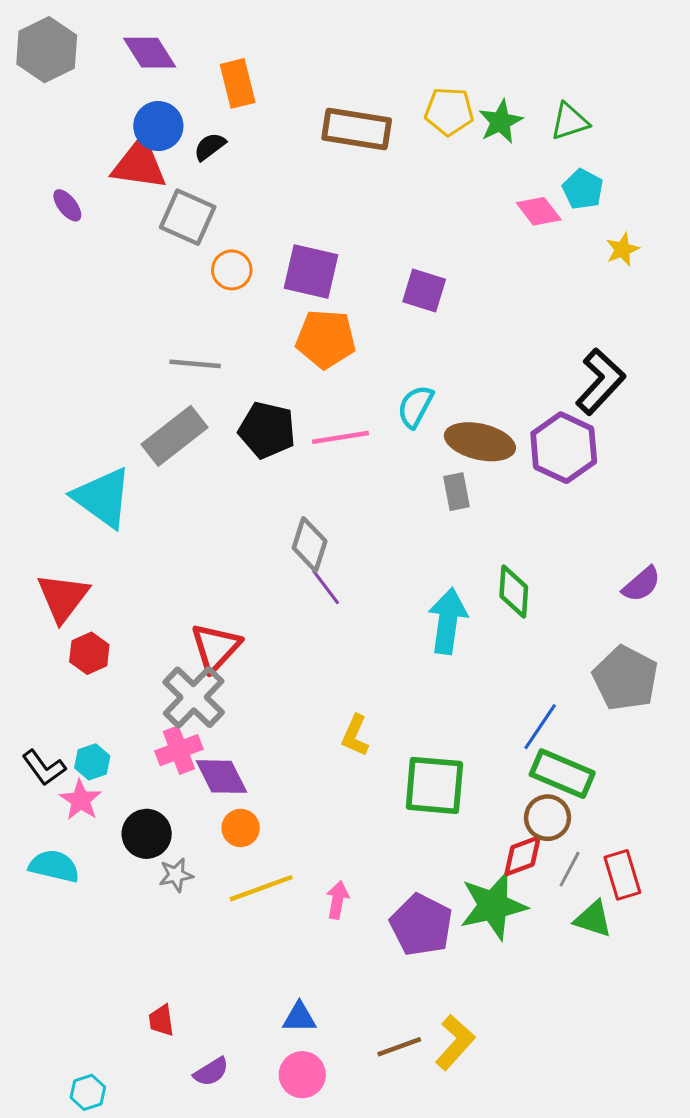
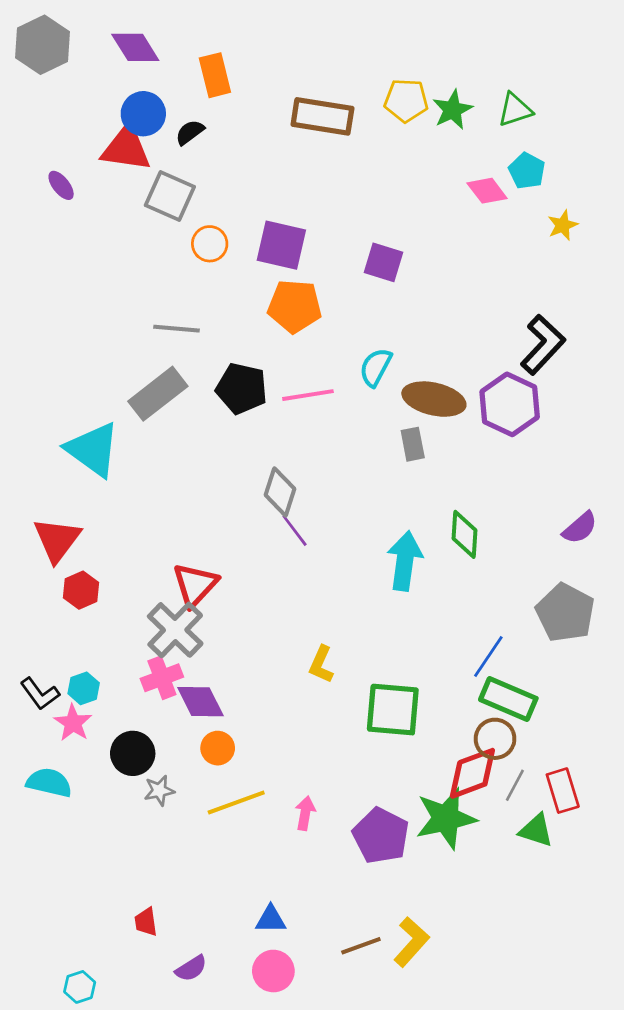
red diamond: (523, 856) -> (472, 773), size x1.4

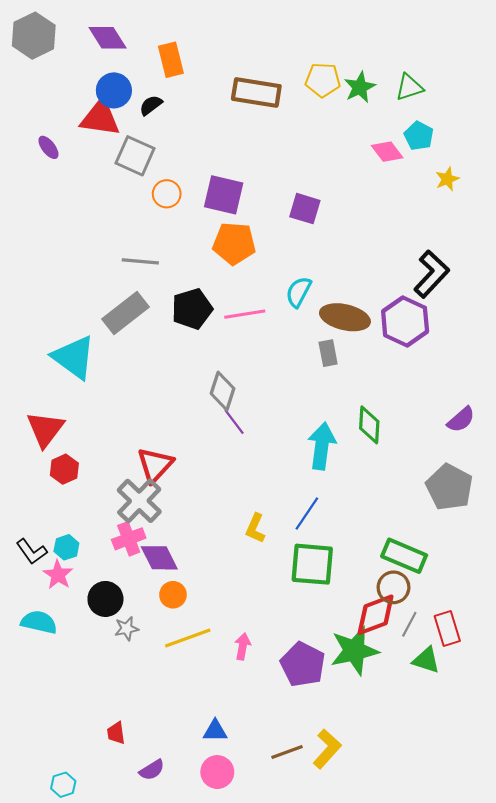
black pentagon: (242, 388) -> (192, 309), turned -30
blue line: (488, 657) -> (307, 514), moved

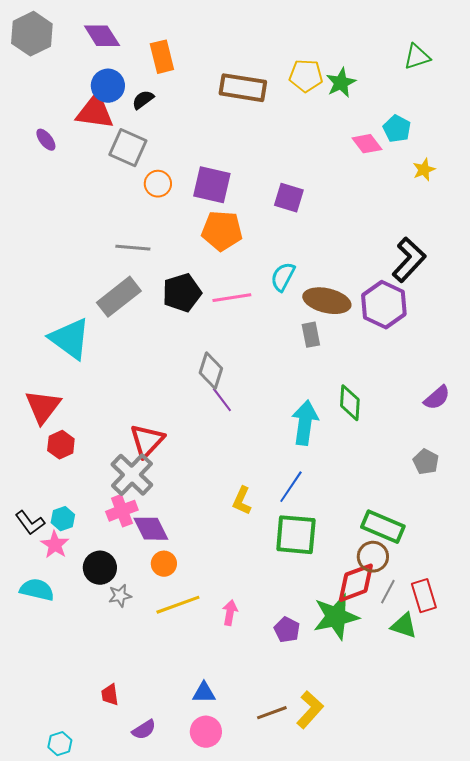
green triangle: (409, 87) -> (417, 57), moved
gray pentagon: (449, 487) -> (426, 462), size x0.6
purple pentagon: (303, 664) -> (287, 630), size x0.6

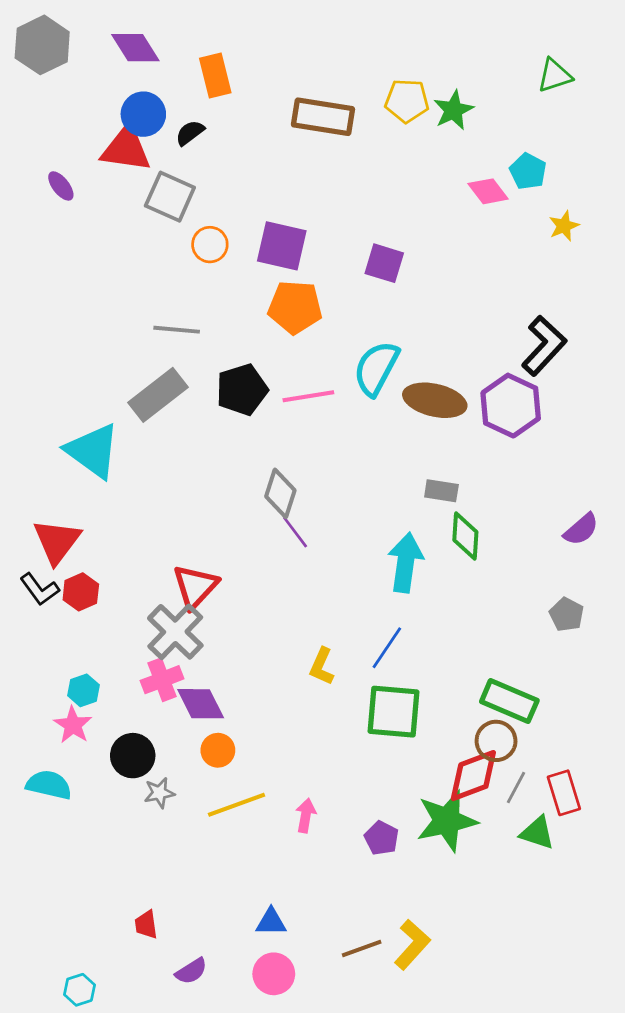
cyan semicircle: (283, 277) -> (376, 368), size x1.4
gray rectangle: (311, 335) -> (441, 491), moved, turned -70
black L-shape: (30, 523) -> (40, 589), moved

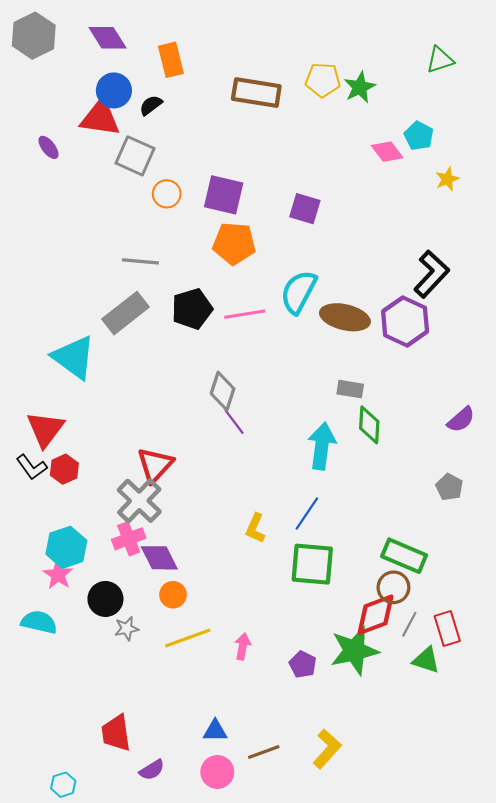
cyan hexagon: (83, 690) -> (66, 547), size x1.6
red trapezoid: (146, 925) -> (116, 733), size x1.6
brown line: (362, 949) -> (264, 752), moved

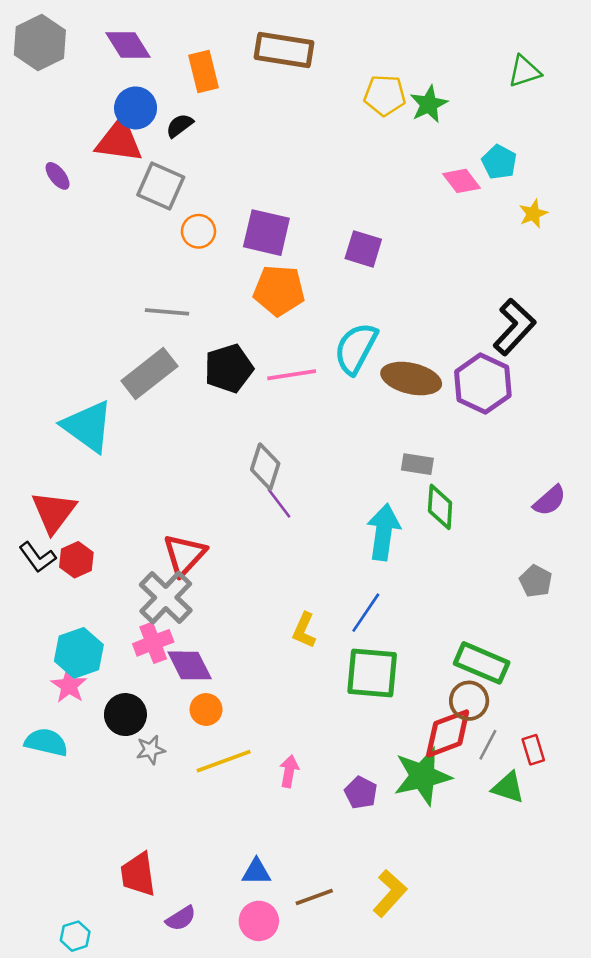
brown rectangle: (256, 93) -> (284, 50), moved
red rectangle: (447, 628) -> (533, 750), size x0.7

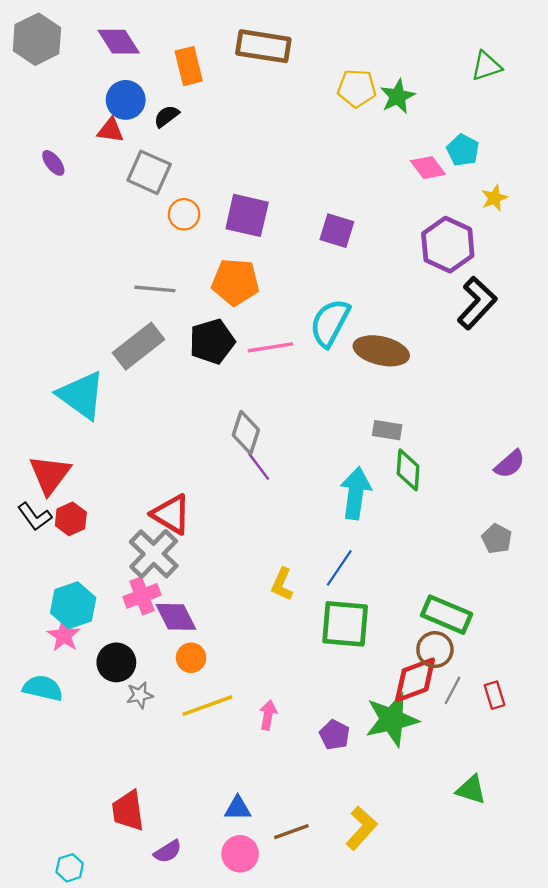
red triangle: (119, 141) -> (111, 130), size x0.6
orange pentagon: (279, 290) -> (235, 282), moved
purple hexagon: (483, 384) -> (448, 245), moved
red triangle: (185, 555) -> (171, 514), turned -42
green triangle: (508, 788) -> (471, 790), moved

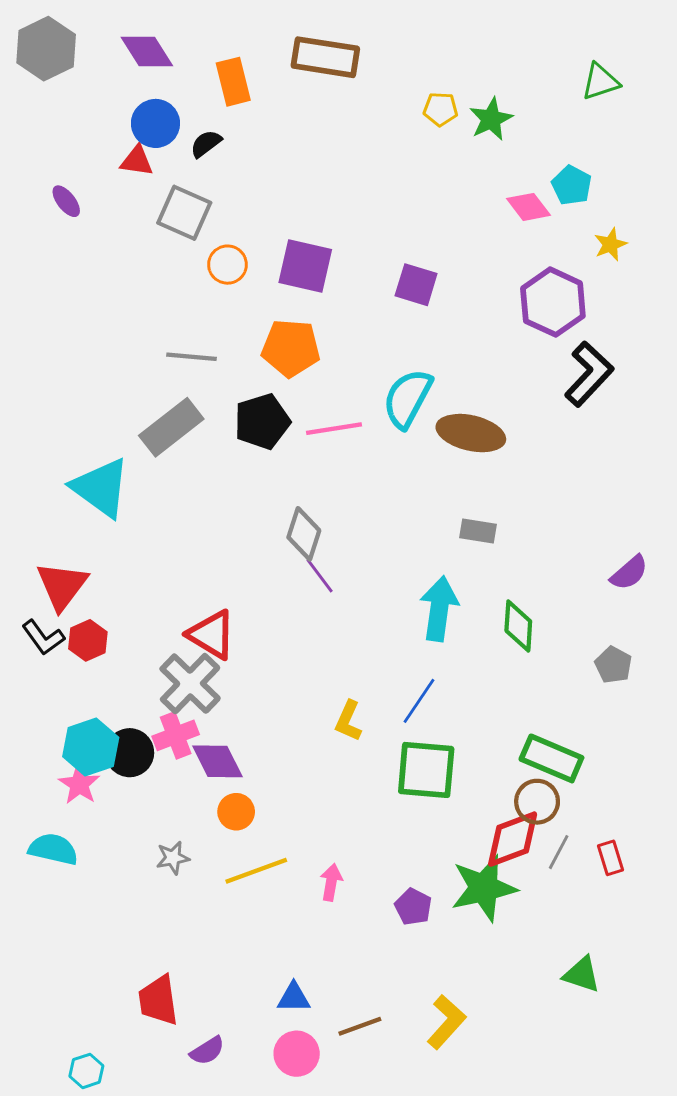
yellow pentagon: (357, 88) -> (441, 109), size x0.7
green diamond: (408, 470) -> (518, 626), moved
black circle: (116, 662) -> (130, 753), moved

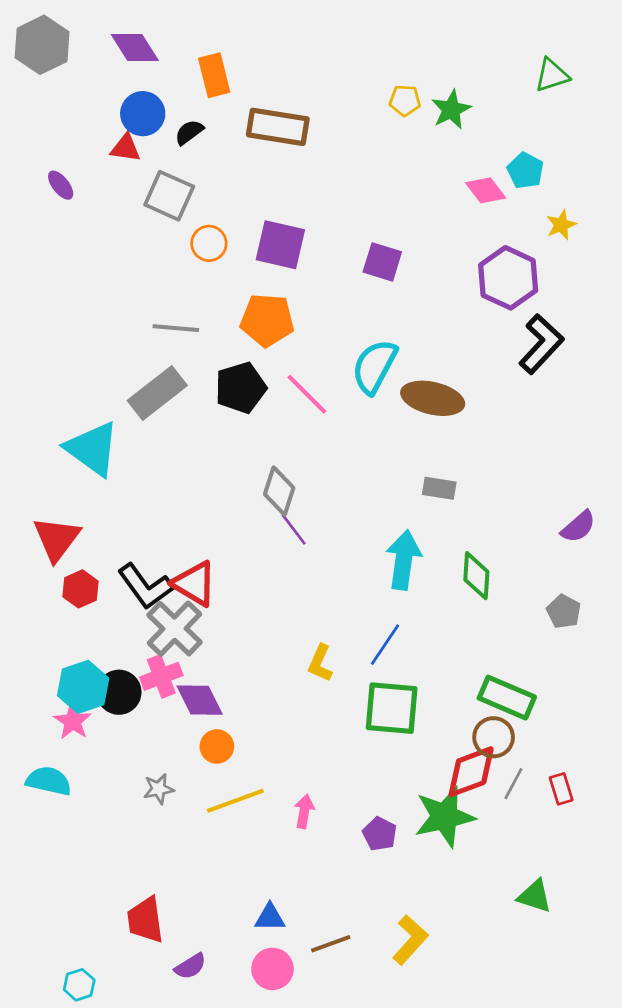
brown rectangle: (325, 57) -> (278, 127), moved
pink line: (334, 429) -> (307, 394), turned 54
black L-shape: (43, 638) -> (145, 586), moved, size x1.4

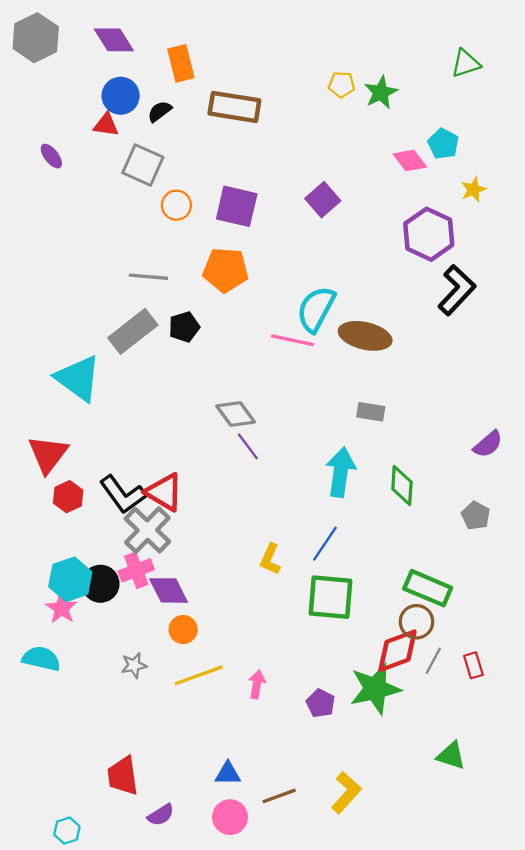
purple square: (382, 262) -> (323, 200), moved, turned 32
black pentagon: (241, 388) -> (184, 327), moved, size x0.7
pink line: (307, 394) -> (293, 340), moved, turned -33
gray diamond: (279, 491) -> (236, 414), turned -54

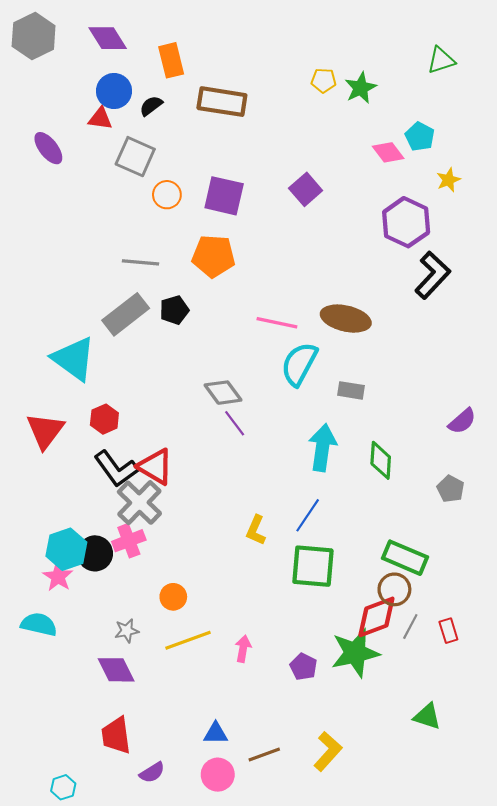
purple ellipse: (51, 156) -> (48, 148), size x1.4
cyan semicircle: (316, 309) -> (299, 364), moved
red hexagon: (68, 497) -> (104, 419), moved
purple diamond: (169, 590) -> (116, 670), moved

